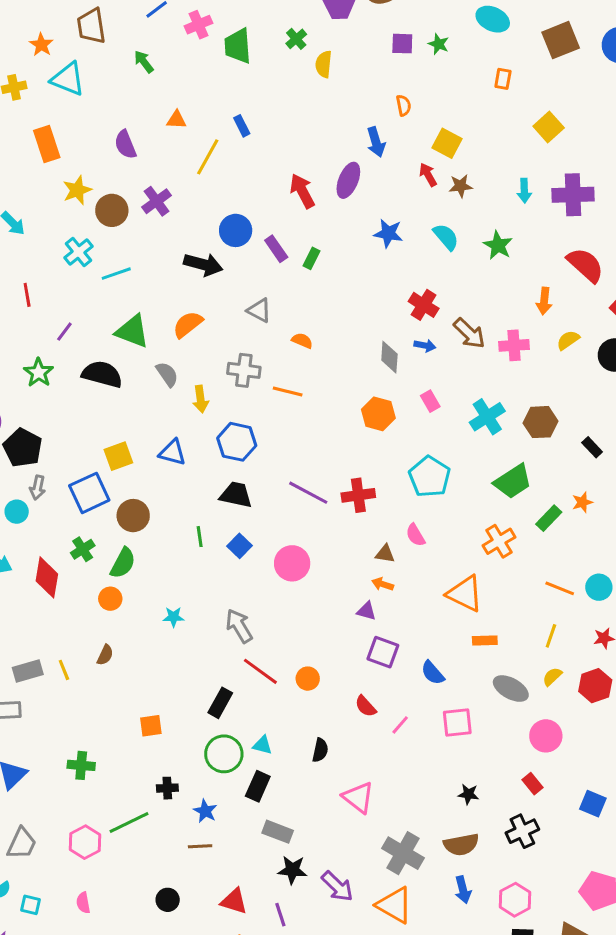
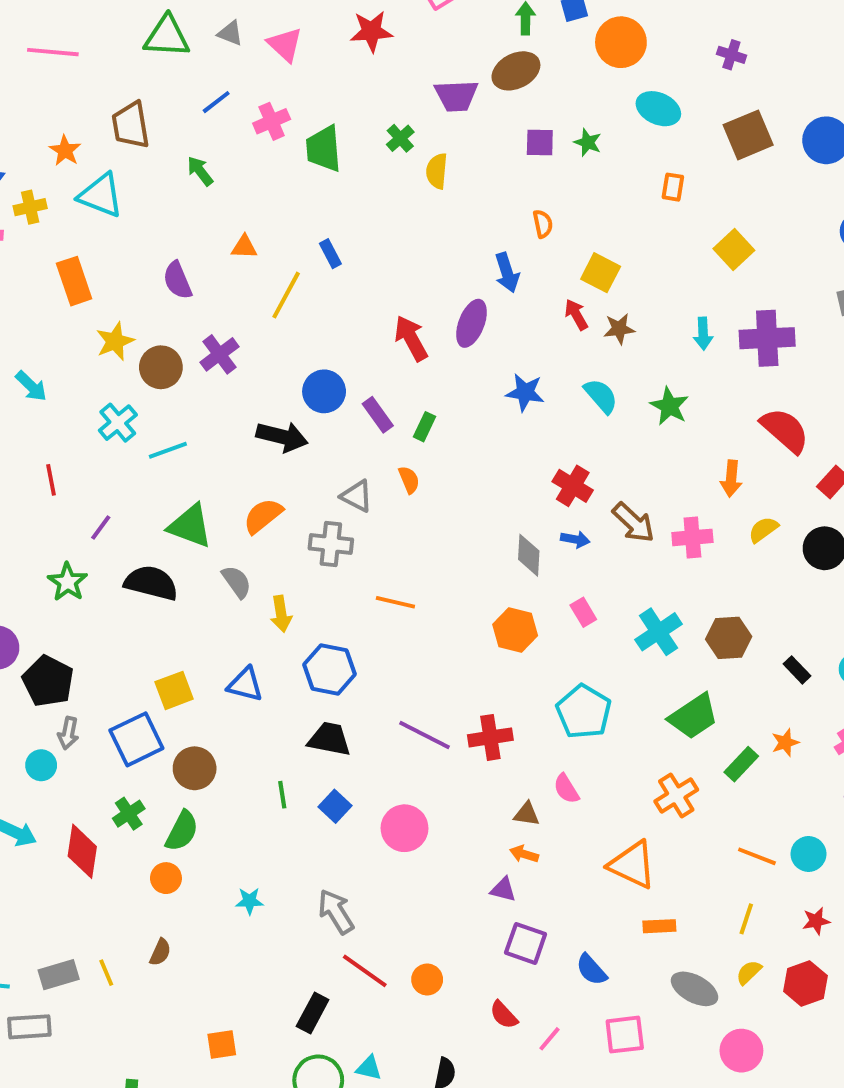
orange semicircle: (302, 341) -> (409, 480), moved, turned 45
gray cross: (244, 370) -> (331, 544), moved

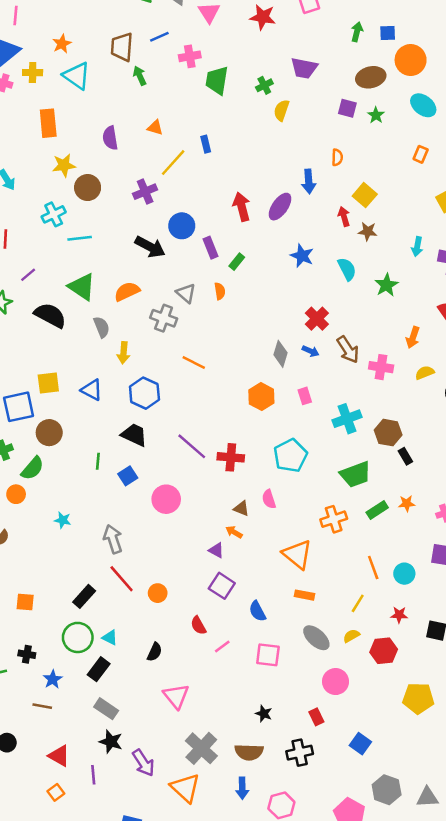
brown ellipse: (516, 71) -> (371, 77), moved
brown trapezoid: (131, 125) -> (122, 47), moved
purple cross: (219, 354) -> (145, 192), moved
black rectangle: (797, 670) -> (405, 456), moved
orange line: (757, 856) -> (373, 567), turned 35

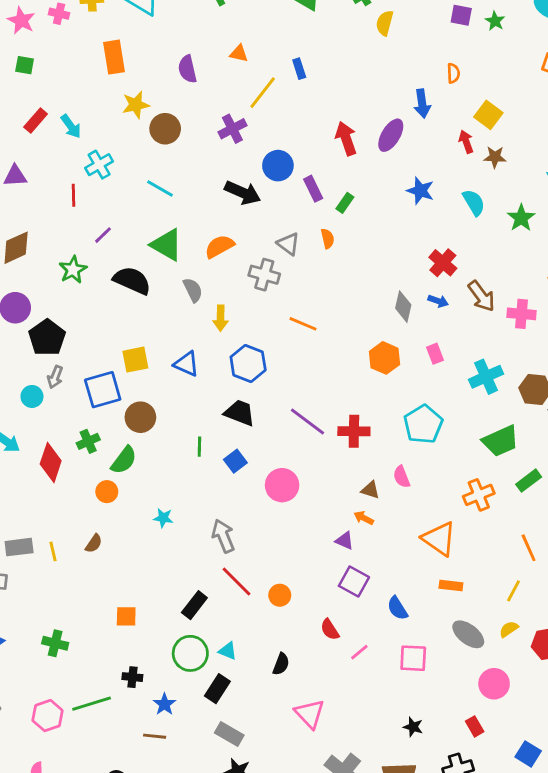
cyan cross: (54, 214) -> (99, 165), moved
cyan line: (80, 238) -> (160, 188), turned 40

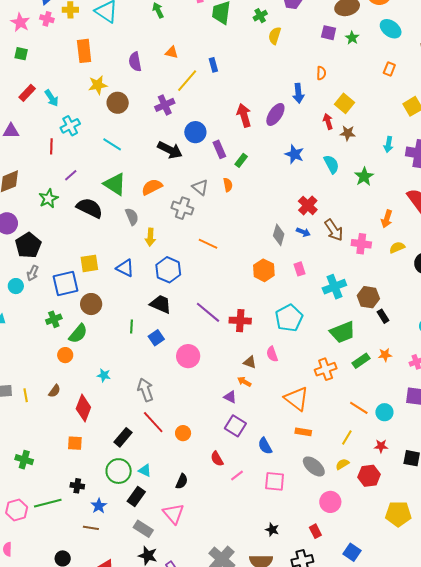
red diamond: (51, 462) -> (83, 408), moved
orange line: (529, 548) -> (359, 408), turned -36
pink triangle: (310, 714) -> (173, 514), moved

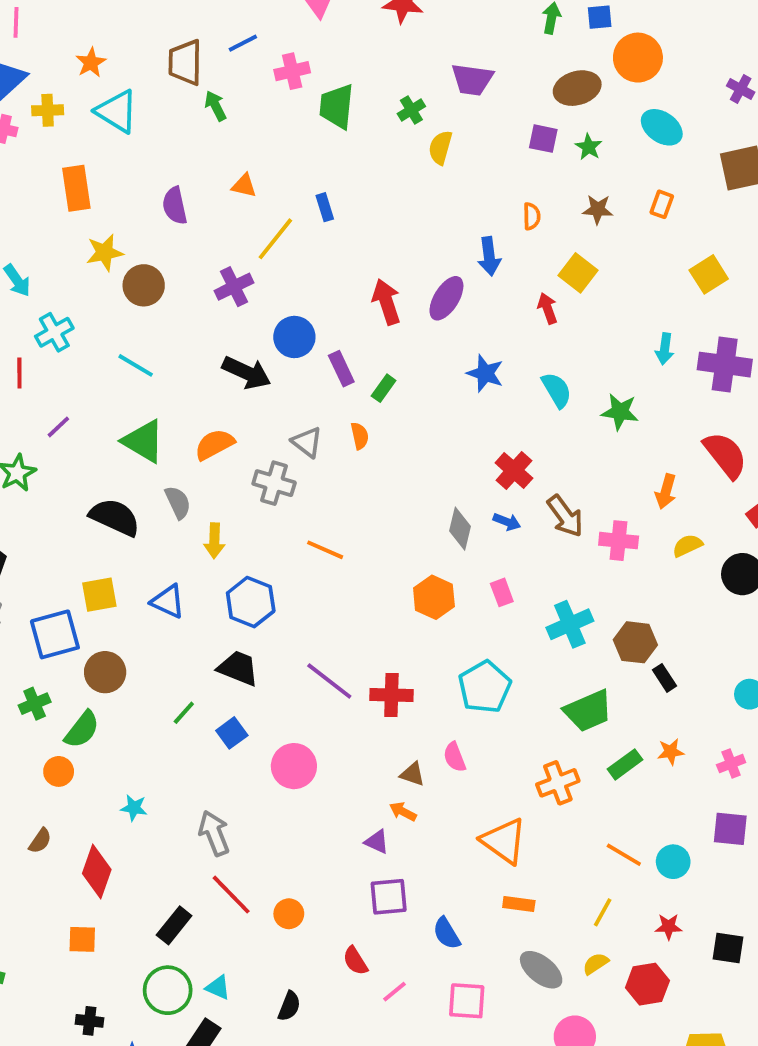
brown star: (348, 133) -> (598, 209), moved
green star: (364, 177) -> (620, 412), turned -30
black semicircle: (90, 208) -> (115, 517), moved
green line: (132, 326) -> (184, 713), turned 40
purple square: (235, 426) -> (389, 897), turned -35

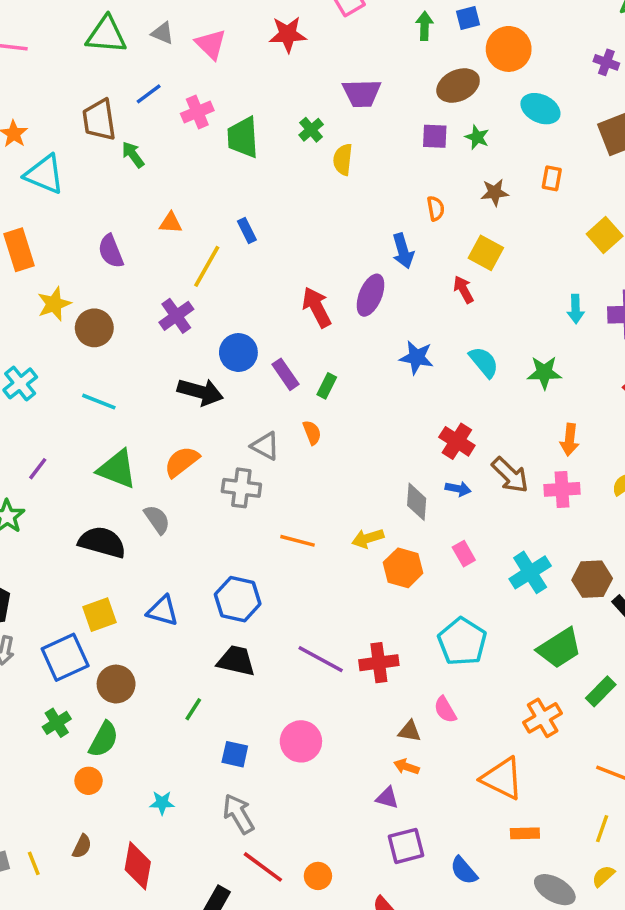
orange arrow: (666, 491) -> (570, 440), moved
yellow arrow: (214, 541) -> (368, 538), moved, turned 80
blue square: (232, 733) -> (235, 754), moved, turned -32

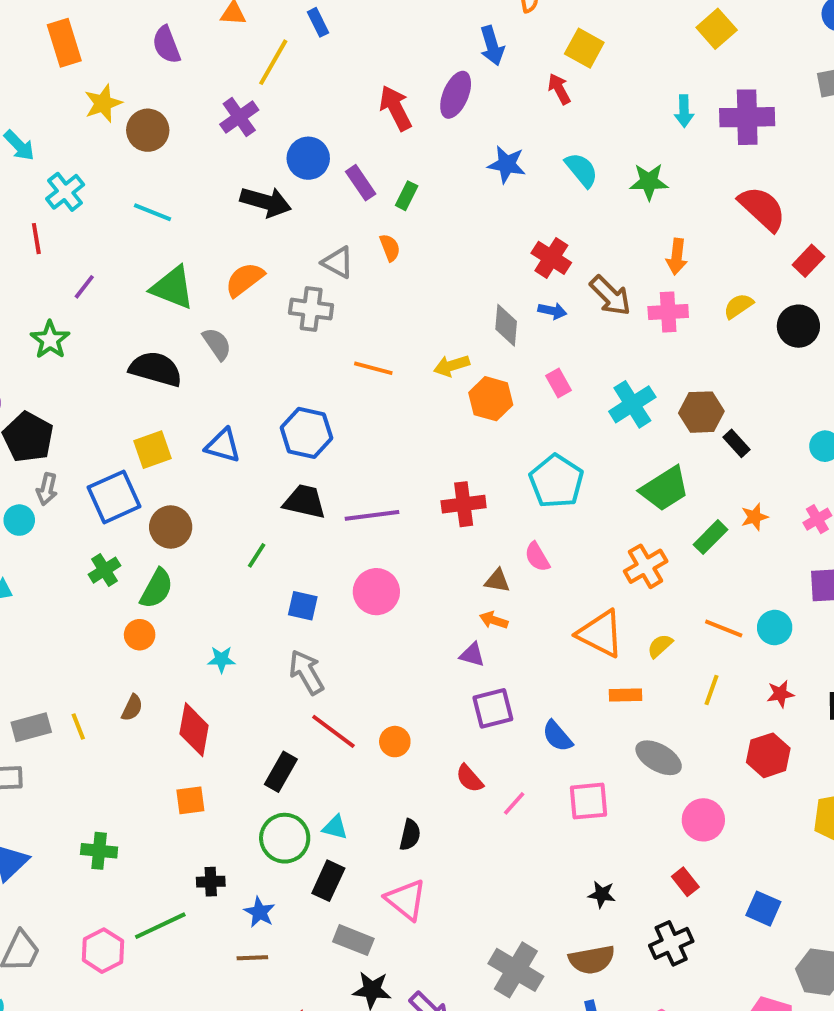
purple line: (321, 659) -> (372, 515), moved, turned -36
yellow semicircle: (603, 876) -> (660, 646), moved

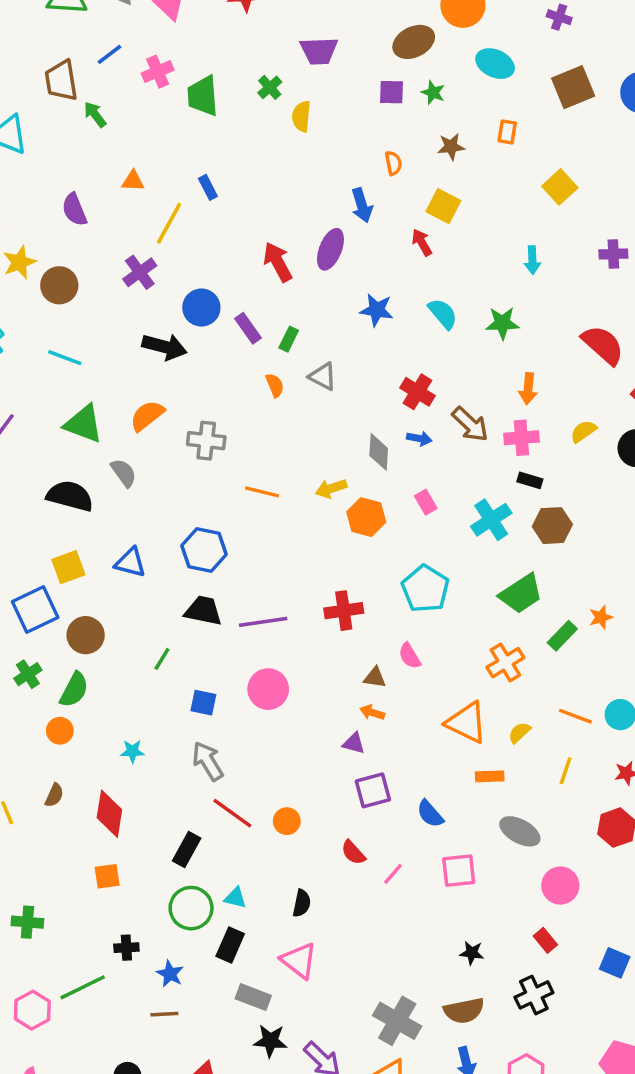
purple cross: (747, 117) -> (613, 254), moved, size x0.6
gray triangle: (338, 262) -> (323, 376), moved
black rectangle: (737, 443) -> (530, 480), moved, turned -30

